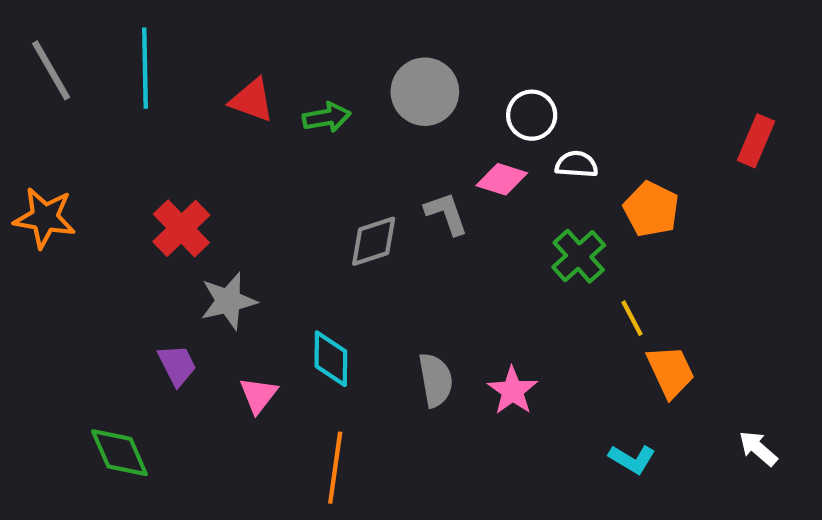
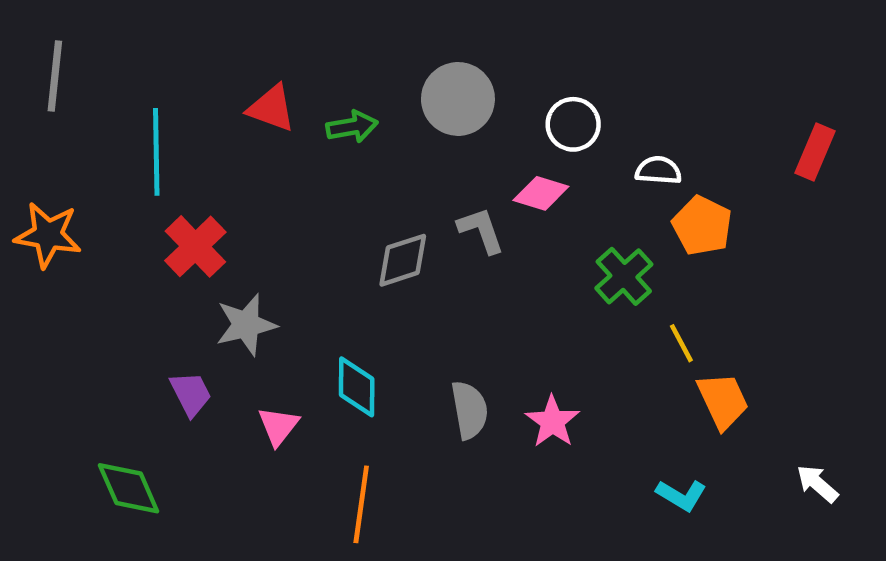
cyan line: (145, 68) -> (156, 152), moved
gray line: (51, 70) -> (55, 76), turned 36
white semicircle: (577, 164) -> (658, 170), moved

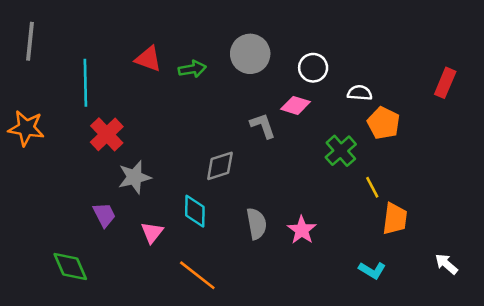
gray diamond: (403, 260) -> (220, 166), moved
orange trapezoid: (723, 401) -> (395, 219), turned 32
orange line: (361, 504) -> (197, 275), turned -60

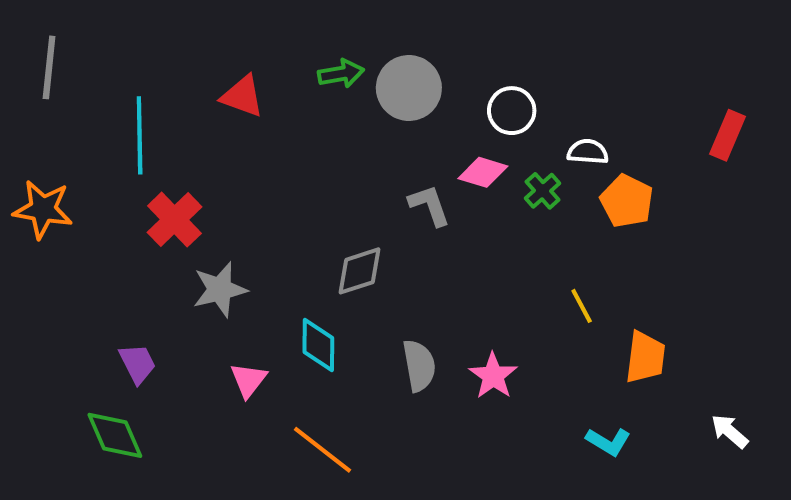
green arrow: (192, 69) -> (341, 74), moved
green cross: (341, 151) -> (542, 191), moved, size x0.7
yellow line: (372, 187) -> (582, 306), moved
purple trapezoid: (104, 215) -> (137, 363), moved

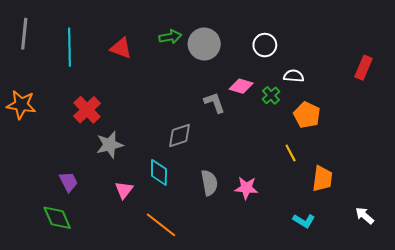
white circle: (512, 111) -> (265, 45), moved
cyan line: (140, 135) -> (70, 47), moved
orange pentagon: (627, 201) -> (307, 115), moved
pink star: (493, 376) -> (246, 188), turned -30

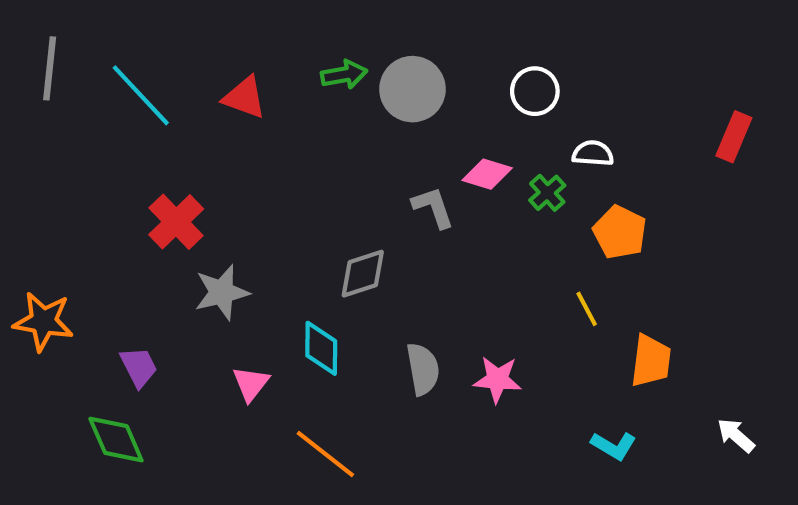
cyan line: (70, 47) -> (141, 95), turned -42
orange star: (21, 105) -> (43, 321), moved

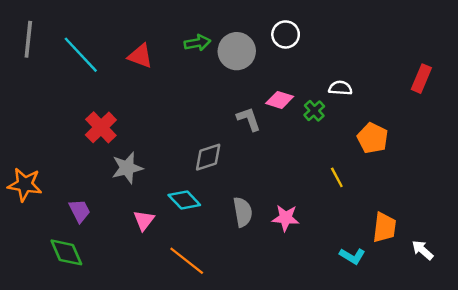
white circle: (535, 91) -> (286, 34), moved
orange pentagon: (620, 232) -> (373, 138), moved
cyan diamond: (321, 348) -> (184, 200), turned -44
orange trapezoid: (651, 361) -> (384, 227), moved

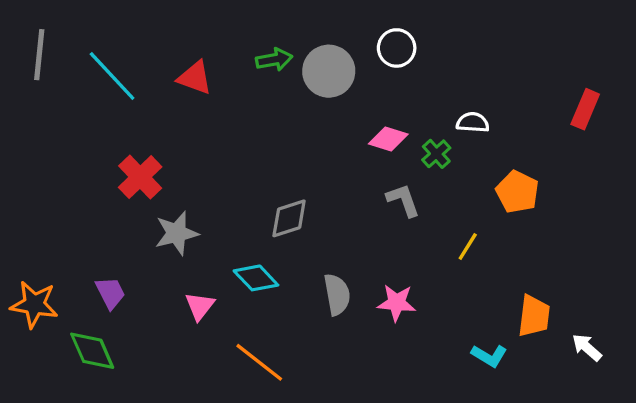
gray L-shape: (249, 119) -> (403, 200), moved
yellow line: (337, 177) -> (468, 246), turned 60
orange star: (25, 185) -> (34, 304), moved

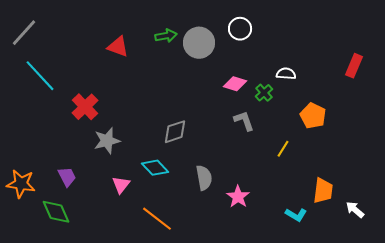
gray line: (39, 55) -> (24, 33), turned 36
cyan line: (112, 76) -> (40, 76), moved
pink star: (397, 303) -> (238, 197), moved, turned 30

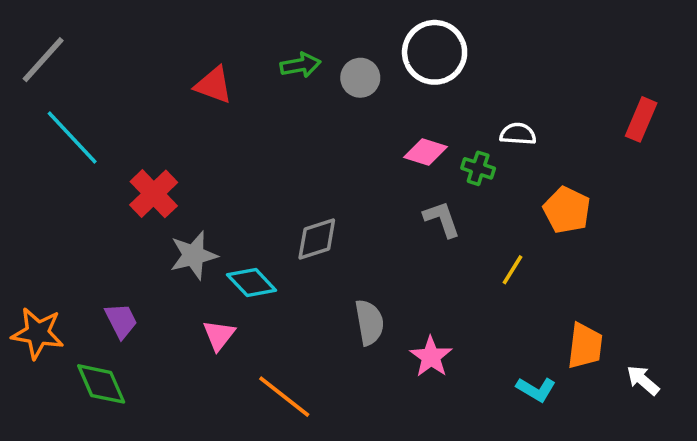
white circle: (240, 29) -> (435, 52), size x1.5
gray circle: (199, 43) -> (360, 78), size x0.7
green cross: (264, 93) -> (478, 168), turned -30
cyan diamond: (155, 168) -> (252, 282), moved

